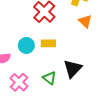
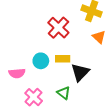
black triangle: (73, 69) -> (80, 72), moved

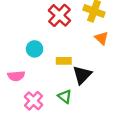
red cross: (58, 28) -> (59, 15), moved
cyan circle: (41, 61) -> (35, 49), moved

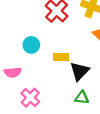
green triangle: (65, 96) -> (82, 98), moved, turned -32

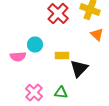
pink semicircle: (13, 72) -> (18, 56), moved
green triangle: (82, 98) -> (61, 92), moved

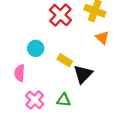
pink semicircle: (18, 56) -> (20, 73), moved, turned 98
yellow rectangle: (62, 56) -> (65, 60), turned 32

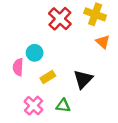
yellow rectangle: (65, 60) -> (48, 77), moved, turned -64
pink semicircle: (20, 73) -> (18, 67), moved

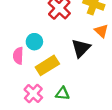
yellow rectangle: (48, 77) -> (47, 65), size x1.5
black triangle: (83, 79) -> (81, 48), moved

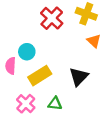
black triangle: (81, 48) -> (79, 77), moved

